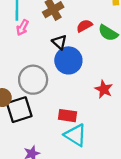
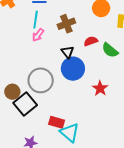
red star: (104, 89) -> (100, 88), moved
black square: (19, 110) -> (25, 104), turned -30
red rectangle: (68, 116) -> (57, 122), moved

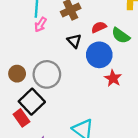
blue circle: (73, 69) -> (99, 55), moved
brown circle: (12, 92) -> (17, 74), moved
red rectangle: (57, 122) -> (21, 118), moved, turned 42

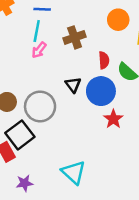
red semicircle: (99, 27) -> (104, 60), turned 104
black triangle: (74, 41) -> (73, 85), moved

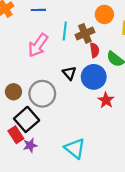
cyan line: (37, 31) -> (65, 31), moved
brown cross: (75, 37) -> (85, 33), moved
pink arrow: (39, 50) -> (38, 45), size x1.6
purple star: (25, 183) -> (30, 145), moved

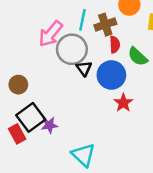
gray circle: (42, 94) -> (72, 49), moved
purple star: (30, 145) -> (49, 125), moved

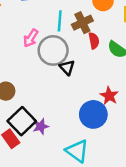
pink arrow: (51, 34) -> (31, 38), size x0.7
blue circle: (111, 75) -> (93, 114), moved

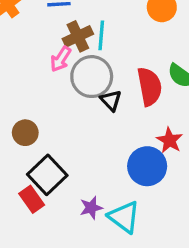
brown cross: (82, 23) -> (78, 36), moved
red semicircle: (94, 41) -> (149, 87), moved, size x1.6
purple star: (41, 126) -> (91, 208), moved

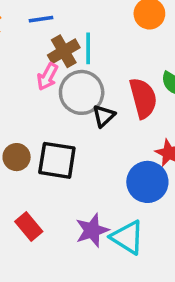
black triangle: (111, 100) -> (104, 116), turned 35
black square: (47, 175) -> (57, 160), moved, turned -33
purple star: (91, 208) -> (92, 230), size x1.4

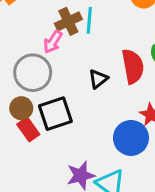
gray circle: (82, 92) -> (33, 73), moved
black square: (57, 160) -> (55, 114), turned -32
red rectangle: (29, 227) -> (28, 129), moved

